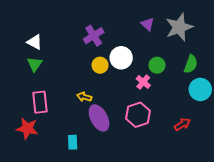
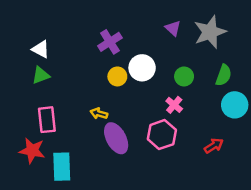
green triangle: (35, 64) -> (41, 75), turned 35
pink cross: (143, 82) -> (174, 105), moved
cyan rectangle: (73, 142) -> (62, 167), moved, size x1.6

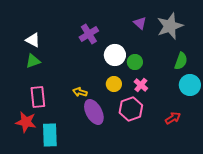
yellow circle: (117, 76) -> (114, 84), moved
green circle: (184, 76) -> (135, 62), moved

